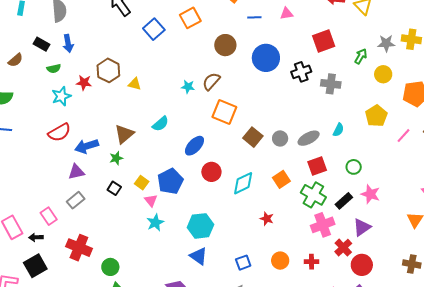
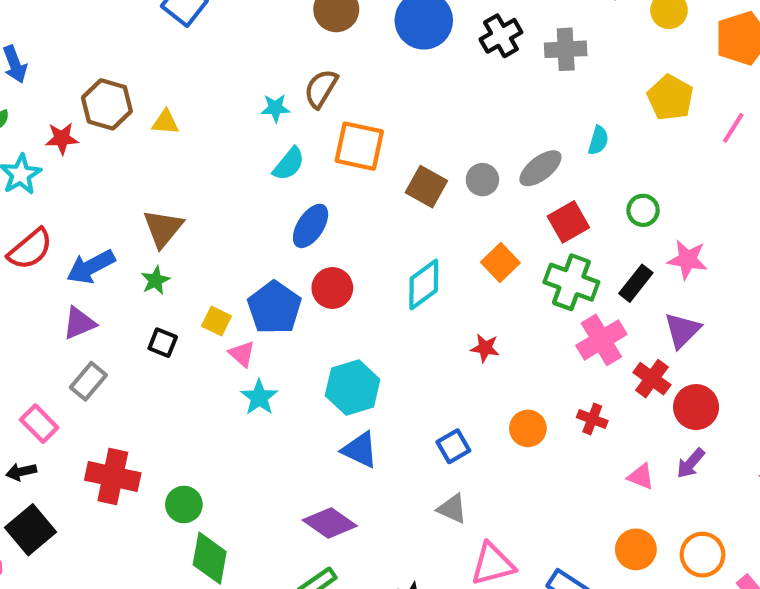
cyan semicircle: (160, 124) -> (289, 164), moved
red circle: (211, 172) -> (332, 288), moved
red cross: (312, 262) -> (592, 419), turned 32

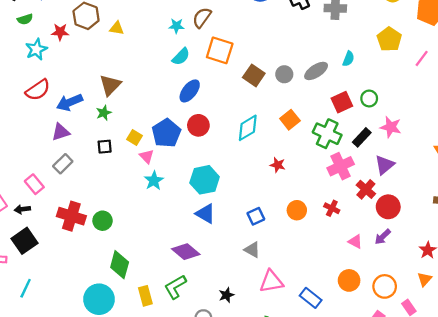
red square: (568, 222) -> (342, 102), moved
black square: (163, 343) -> (105, 147), turned -32
green circle: (184, 505) -> (103, 221), moved

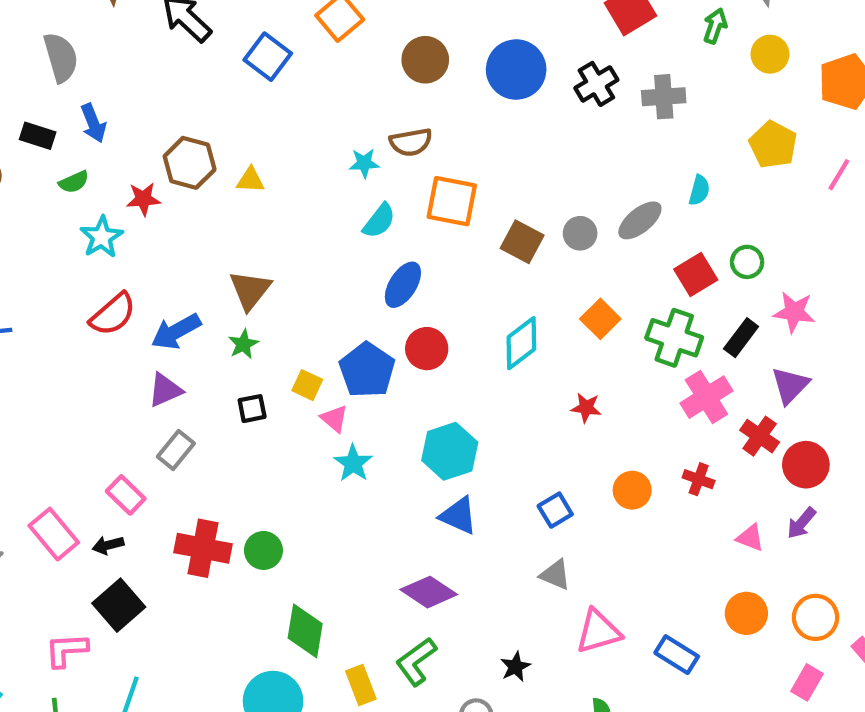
brown semicircle: (202, 18) -> (411, 142), turned -130

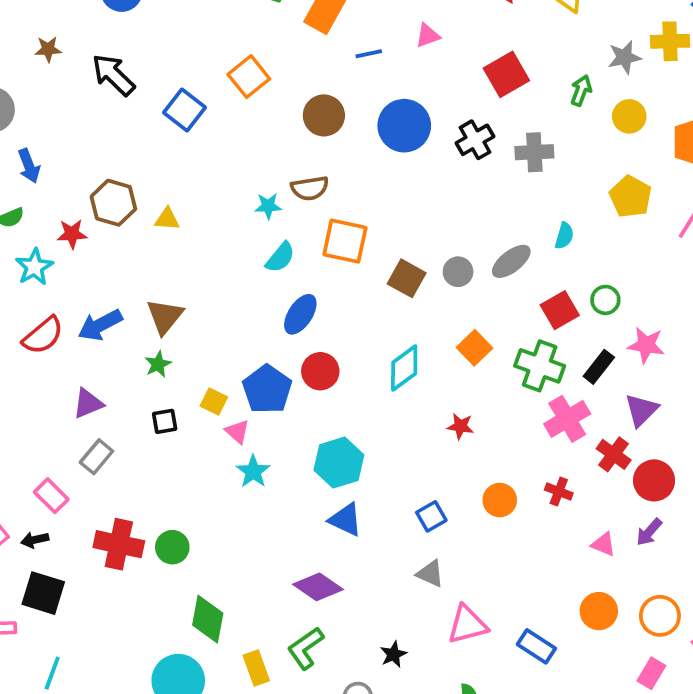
blue arrow: (176, 331) -> (100, 325), moved
black square: (119, 605) -> (43, 593), turned -33

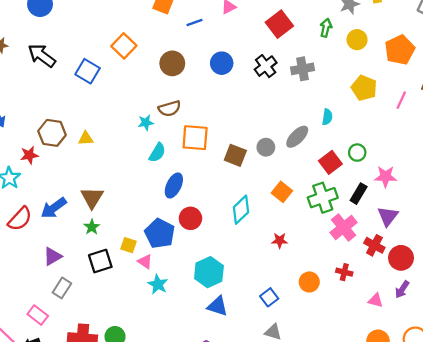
blue circle: (404, 126) -> (222, 63), size x0.7
green cross: (540, 366) -> (323, 198), turned -32
black square: (165, 421) -> (100, 261), size x1.5

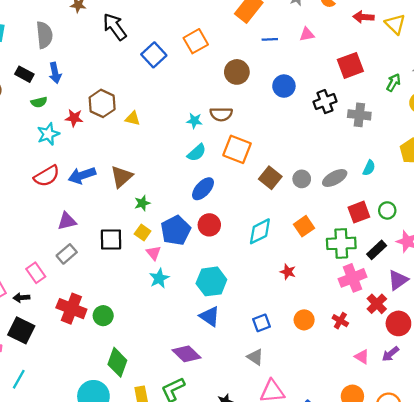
green star: (92, 227) -> (142, 203), moved

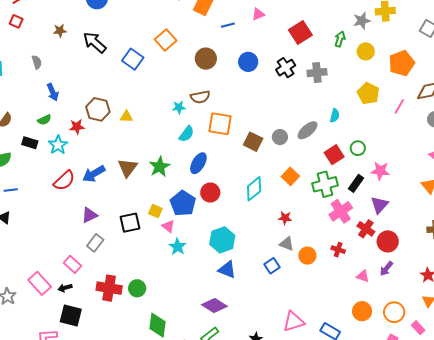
gray semicircle: (44, 35) -> (37, 62), size x0.6
black rectangle: (24, 74) -> (30, 143), moved
green star: (142, 203) -> (160, 167), moved, size x1.5
gray triangle: (255, 357) -> (287, 244), moved

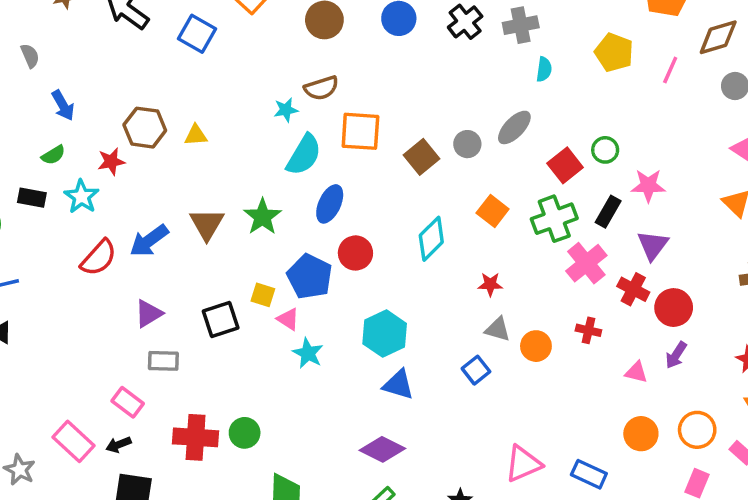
cyan semicircle: (335, 116) -> (544, 69), moved
cyan semicircle: (187, 134) -> (304, 155), size x1.4
brown square: (253, 142) -> (421, 157), turned 30
gray rectangle: (95, 243) -> (163, 361), turned 60

